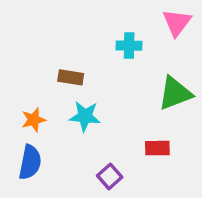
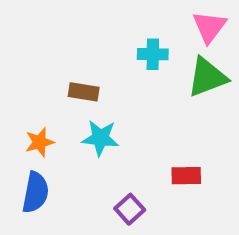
green triangle: (175, 93) -> (207, 77), moved

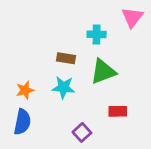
green triangle: (207, 77) -> (103, 72), moved
brown rectangle: (84, 92) -> (66, 58), moved

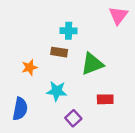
cyan cross: (97, 34) -> (69, 31), moved
cyan star: (63, 87) -> (57, 91), moved
orange star: (25, 90) -> (30, 67), moved

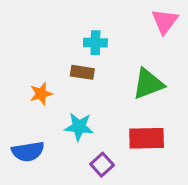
green triangle: (92, 64) -> (148, 84), moved
red rectangle: (105, 99) -> (147, 138), size x1.5
blue semicircle: (20, 109) -> (28, 151), turned 70

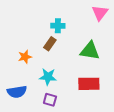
brown rectangle: (82, 72) -> (50, 44), turned -64
green triangle: (148, 84) -> (90, 51), turned 30
purple square: (102, 165) -> (50, 100), moved, turned -32

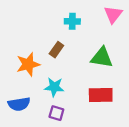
cyan cross: (58, 26) -> (72, 21), moved
orange star: (25, 57) -> (28, 64), size x1.5

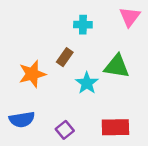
cyan star: (54, 87) -> (87, 83), moved, turned 30
red rectangle: (101, 95) -> (115, 127), moved
purple square: (56, 113) -> (65, 130), turned 35

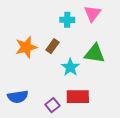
pink triangle: (130, 17) -> (93, 13), moved
orange star: (32, 74) -> (26, 47), moved
red rectangle: (115, 127) -> (78, 97), moved

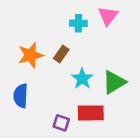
green triangle: (95, 53) -> (114, 82), moved, turned -40
blue semicircle: (18, 97) -> (21, 96), moved, turned 102
purple square: (53, 105) -> (61, 123), turned -32

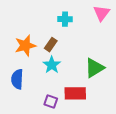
pink triangle: (108, 16) -> (102, 13), moved
cyan star: (82, 79) -> (52, 65), moved

